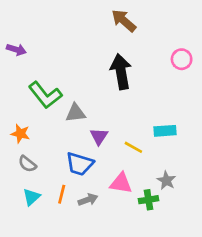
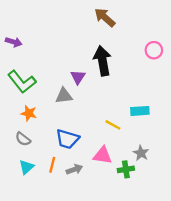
green L-shape: (45, 95) -> (22, 82), moved
orange star: (20, 134) -> (29, 113), moved
purple triangle: (99, 136) -> (78, 77), moved

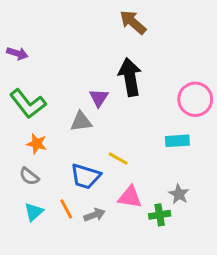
pink circle: (154, 50) -> (195, 99), moved, size x1.5
yellow line: (113, 125) -> (118, 159), moved
orange line: (52, 165) -> (66, 209), turned -42

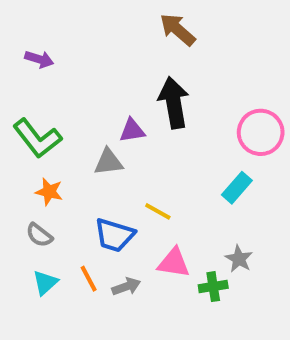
purple arrow: (17, 53) -> (39, 59), moved
purple triangle: (99, 98) -> (132, 130), turned 48
cyan rectangle: (177, 141) -> (237, 188), turned -45

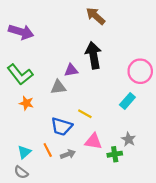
purple arrow: (39, 59) -> (21, 32), size x1.6
gray semicircle: (39, 235) -> (21, 172), moved

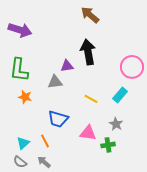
green L-shape: (20, 74) -> (19, 70), turned 45
yellow line: (85, 114) -> (91, 99), moved
gray star: (129, 139) -> (116, 124), moved
gray arrow: (68, 154) -> (44, 162), moved, turned -120

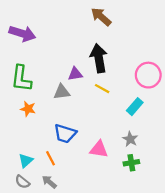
yellow line: (91, 99) -> (102, 89), moved
green cross: (108, 145) -> (131, 163), moved

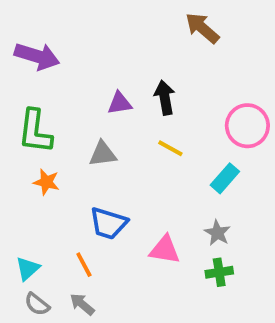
brown arrow: (101, 17) -> (202, 28), moved
black arrow: (99, 58) -> (165, 98), size x0.7
purple triangle: (75, 74) -> (120, 103), moved
cyan triangle: (26, 160) -> (28, 268), moved

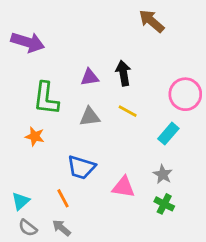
green L-shape: (35, 131) -> (46, 98), moved
gray triangle: (103, 154) -> (90, 117), moved
green cross: (219, 272) -> (164, 204), turned 36

